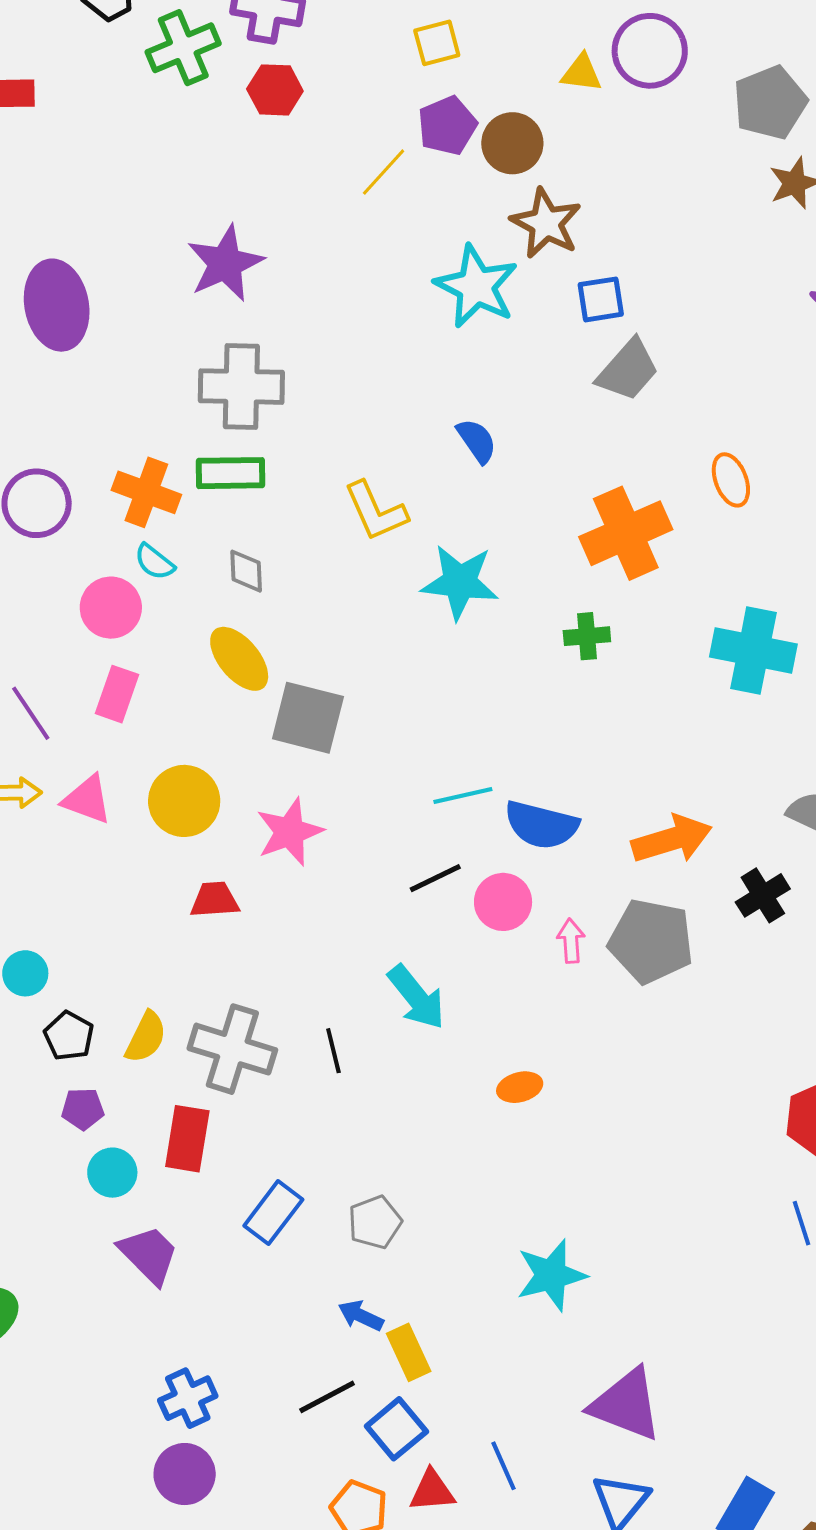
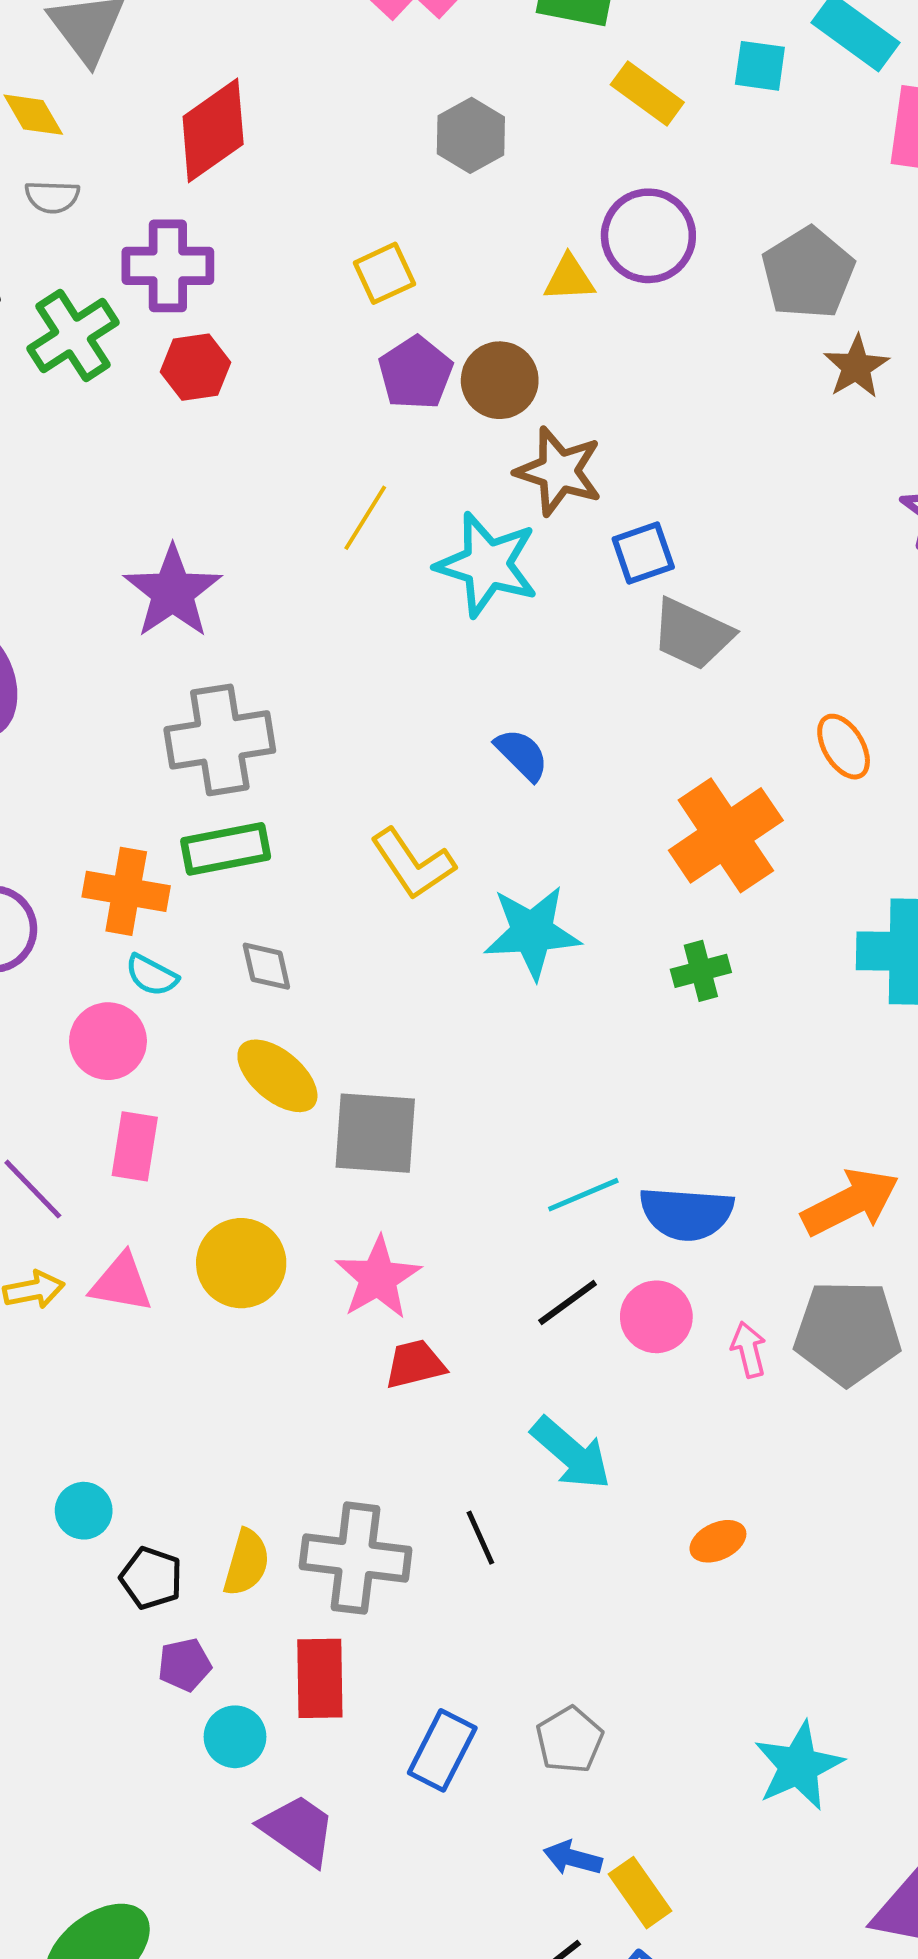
yellow line: (384, 172) -> (365, 518), moved
gray trapezoid: (628, 370) -> (692, 634), turned 84
red trapezoid: (215, 900) -> (415, 1364), moved

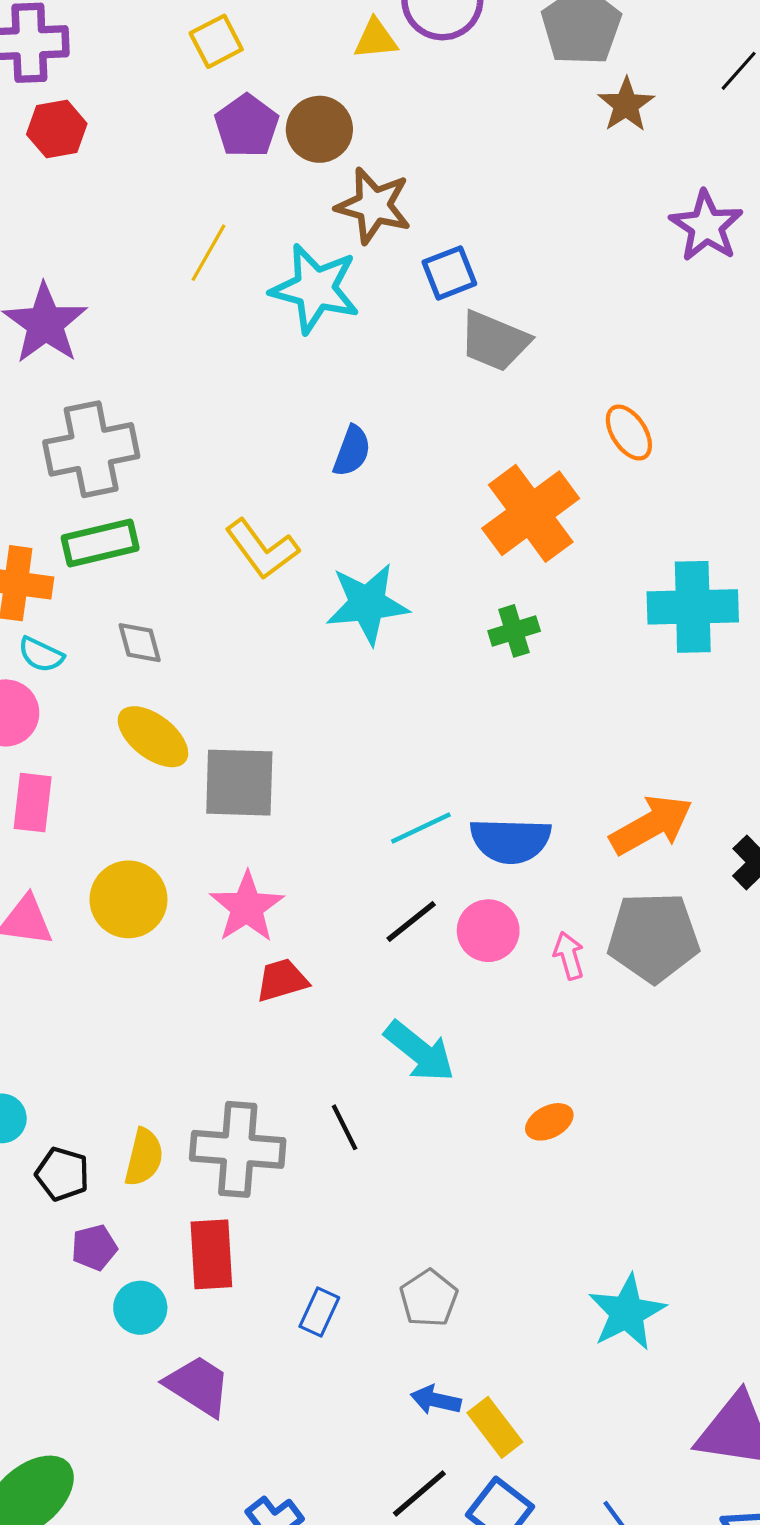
blue semicircle: (522, 755) -> (352, 451), turned 68
blue rectangle: (442, 1750) -> (319, 1312), size x0.7

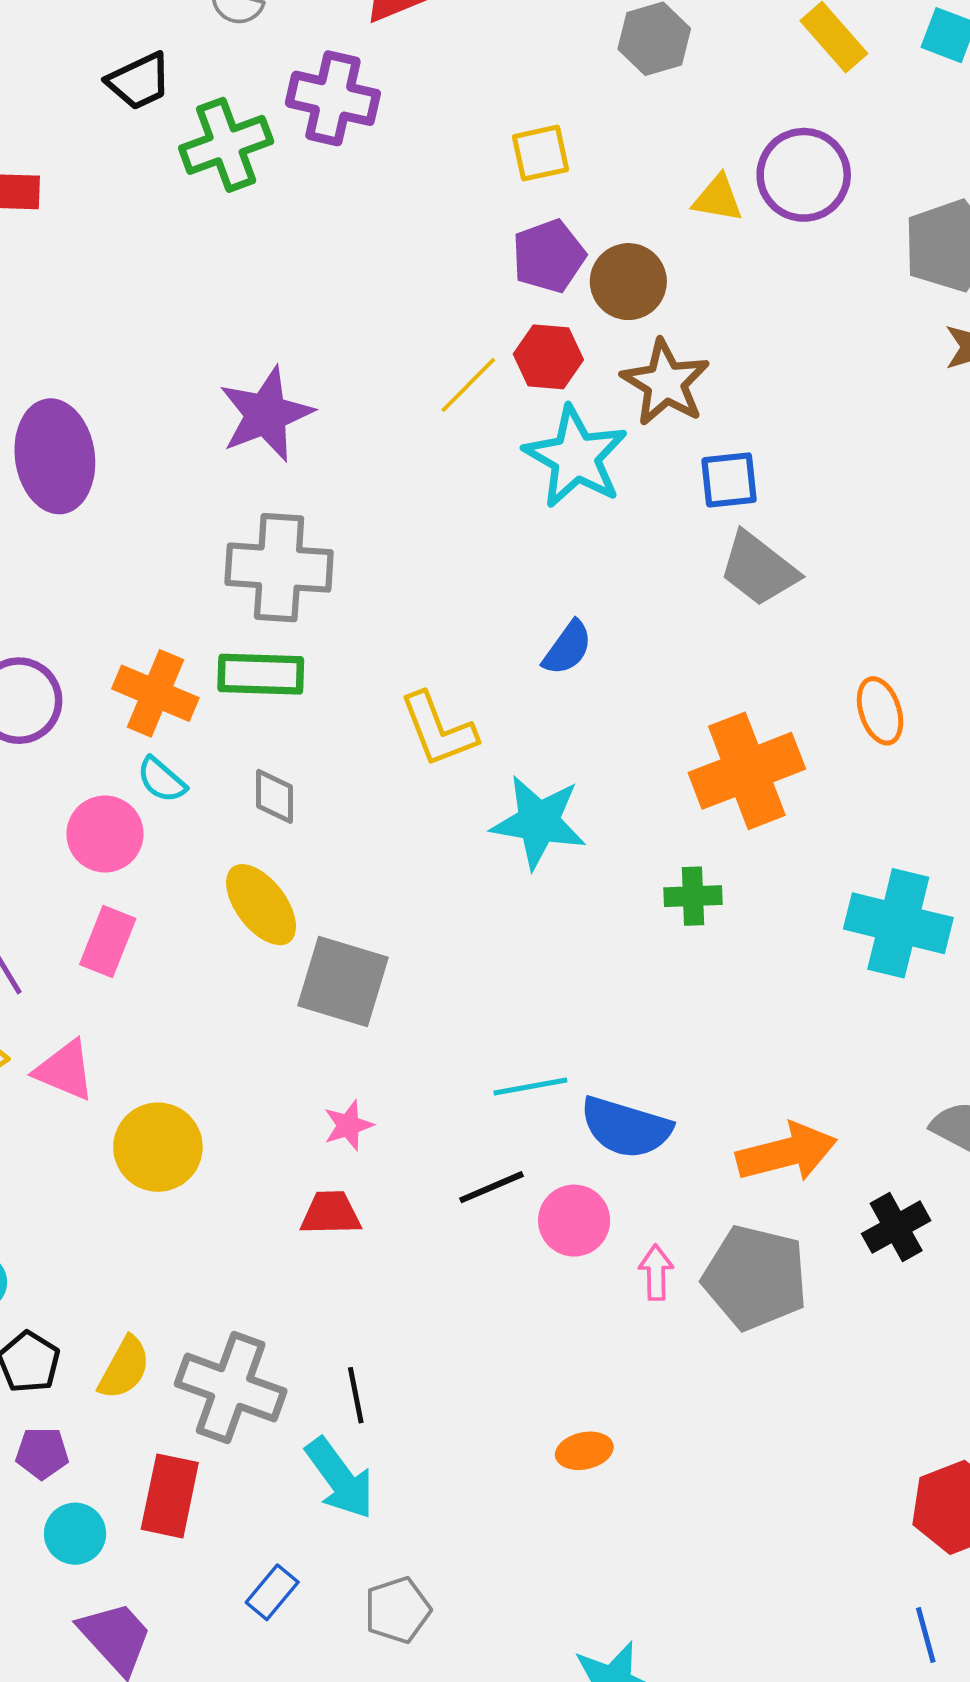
red hexagon: (57, 129) -> (548, 357), moved
yellow circle: (128, 899) -> (158, 1147), moved
pink star: (247, 907) -> (348, 1125), moved, size x0.6
cyan arrow: (420, 1051) -> (340, 1478), moved

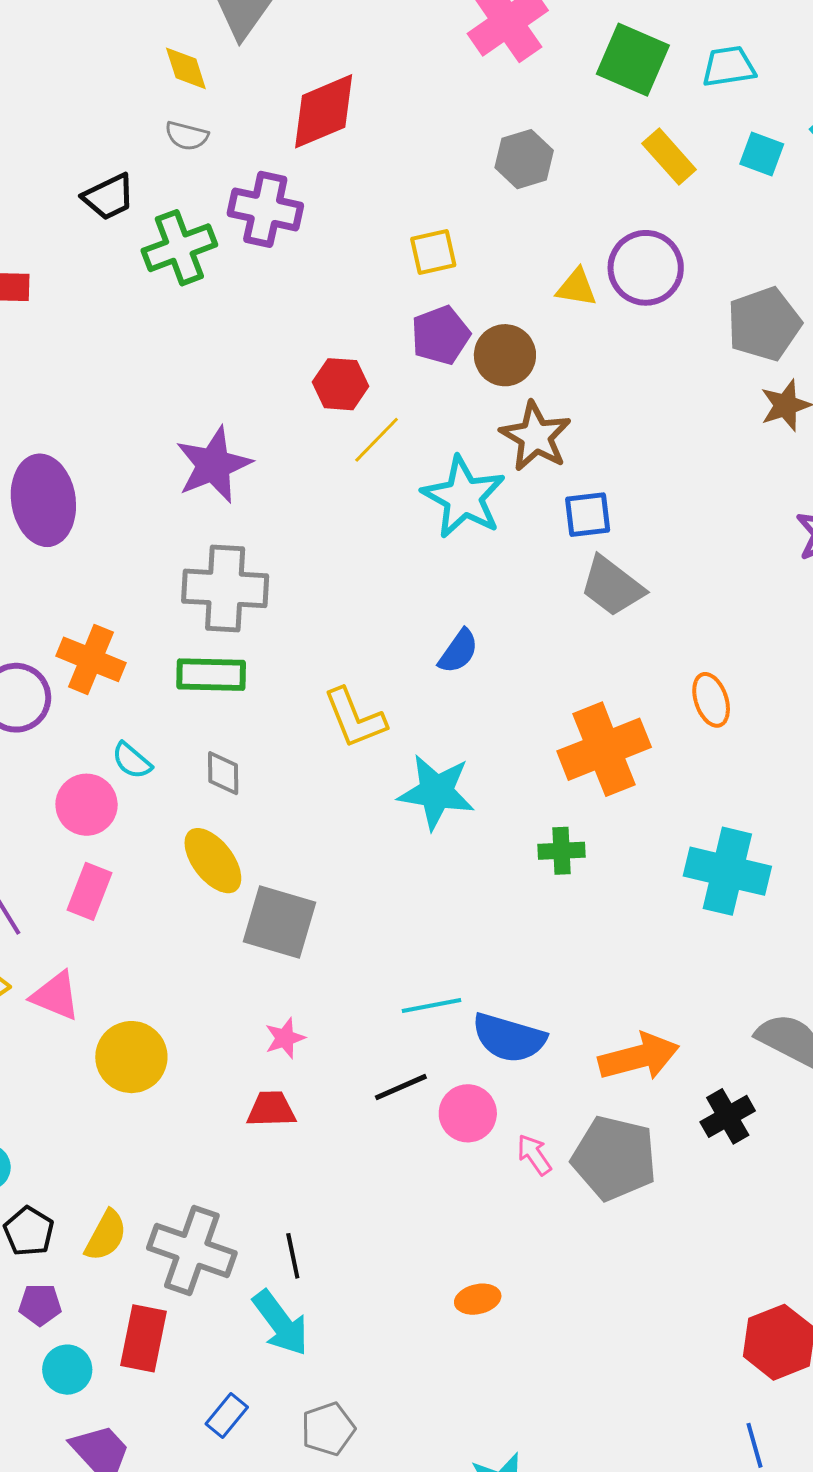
red hexagon: (548, 357) -> (341, 384), moved
orange cross: (155, 693) -> (91, 659), moved
pink arrow: (656, 1272) -> (534, 1155), turned -33

